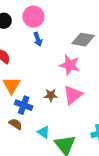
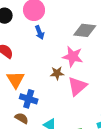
brown star: (51, 95) -> (57, 73), moved

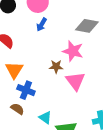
blue arrow: (40, 32) -> (42, 25), turned 48
pink triangle: (77, 86) -> (75, 81), turned -30

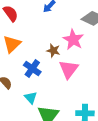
blue cross: (26, 90) -> (32, 69), moved

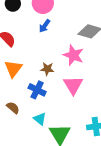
brown star: (53, 51) -> (47, 69), moved

